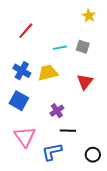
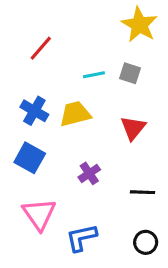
yellow star: (89, 16) -> (139, 25), size x1.6
black line: (68, 131) -> (142, 192), moved

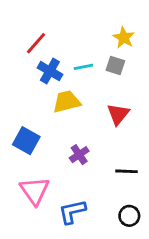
yellow star: (139, 25) -> (124, 38), moved, size x0.7
blue cross: (34, 111) -> (50, 71), moved

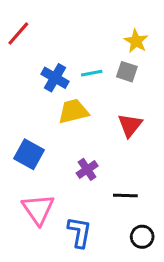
red line: (36, 43) -> (18, 33), moved
black line: (127, 171) -> (125, 195), moved
blue L-shape: (72, 212) -> (79, 232), turned 112

